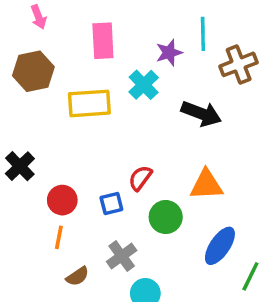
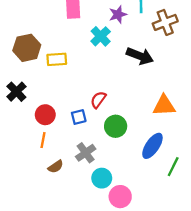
brown hexagon: (33, 71) -> (27, 48), moved
yellow rectangle: (89, 103) -> (57, 59), moved, size x0.7
orange triangle: (206, 185) -> (164, 105), moved

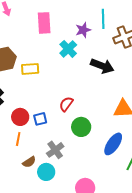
blue square: (79, 117) -> (40, 119), moved
cyan circle: (102, 178) -> (46, 172), moved

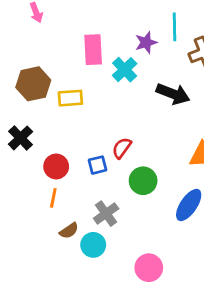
pink rectangle: (44, 23) -> (93, 50), moved
blue square: (40, 119) -> (97, 165), moved

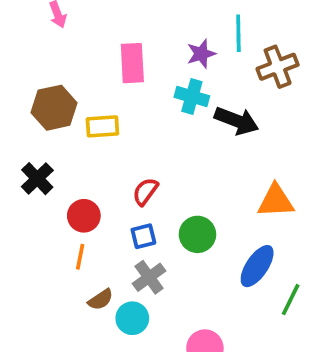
cyan cross: (125, 70) -> (192, 97), moved, turned -30
red semicircle: (122, 148) -> (145, 192), moved
blue square: (97, 165) -> (143, 236), moved

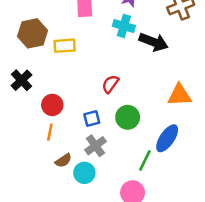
red semicircle: (145, 192) -> (110, 84), moved
green line: (291, 300) -> (145, 161), moved

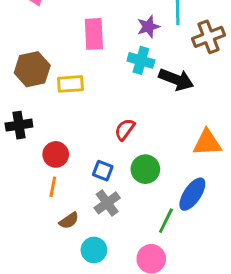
black cross: (21, 80) -> (19, 125), turned 35
blue square: (92, 119) -> (103, 171), turned 35
cyan circle: (84, 173) -> (94, 250), moved

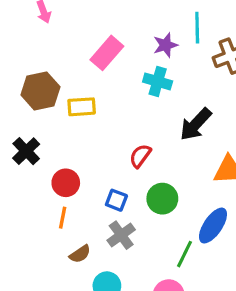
pink rectangle: (94, 34) -> (107, 53), turned 44
black arrow: (176, 80) -> (196, 124), moved, turned 112
black cross: (19, 125) -> (26, 151), turned -35

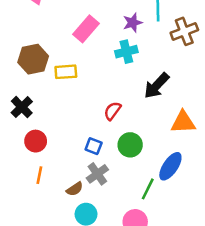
cyan cross: (158, 81) -> (126, 52), turned -30
red circle: (66, 183) -> (36, 141), moved
orange line: (63, 218) -> (39, 175), moved
brown semicircle: (80, 254) -> (75, 189), moved

